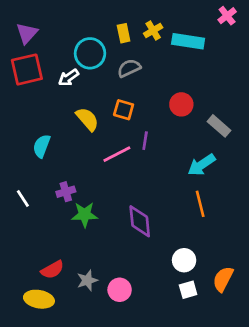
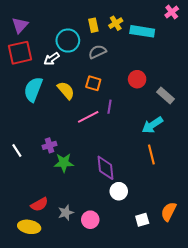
cyan semicircle: (42, 146) -> (33, 89), moved, size x1.4
white circle: (184, 260) -> (119, 191), moved

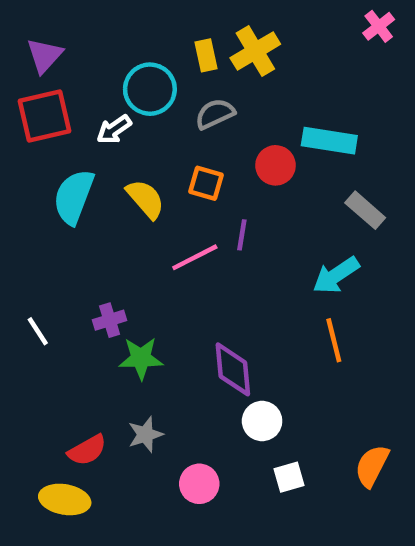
yellow cross: (116, 23) -> (255, 51), size x1.5
cyan rectangle: (142, 31) -> (329, 141), moved
red circle: (137, 79) -> (275, 165), moved
gray star: (66, 213) -> (145, 434), moved
white square: (142, 220) -> (289, 477), moved

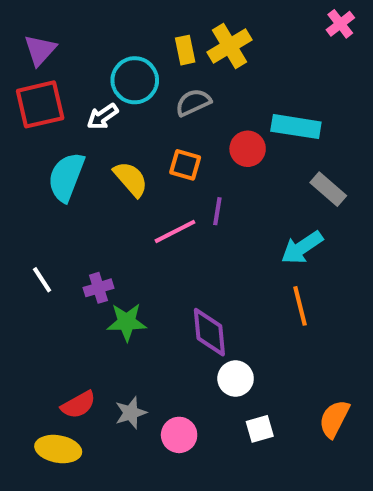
white line: (38, 331) -> (42, 280), moved
gray star: (145, 434) -> (131, 413), moved

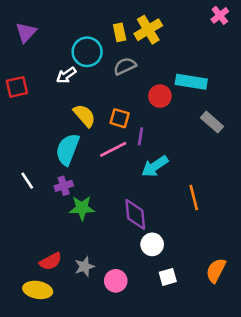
red square: (40, 104) -> (17, 87), moved, size x0.7
orange square: (185, 165) -> (120, 118), moved
cyan semicircle: (66, 177) -> (68, 149), moved
cyan arrow: (302, 248) -> (155, 166), moved

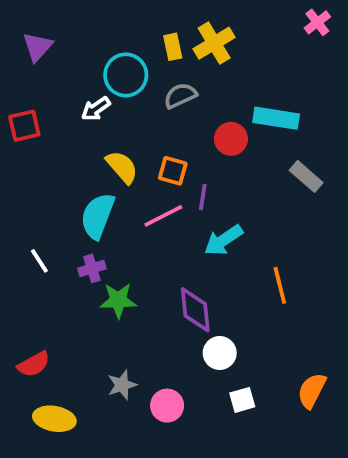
red semicircle: (51, 261) -> (34, 364), moved

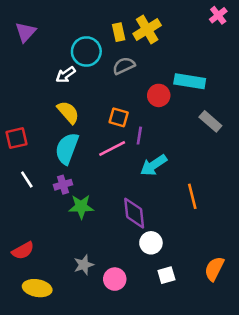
red square: (24, 126) -> (16, 138), moved
yellow semicircle: (122, 167) -> (68, 112), moved

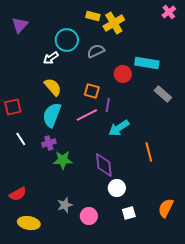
yellow rectangle: (119, 32) -> (93, 16), moved, turned -64

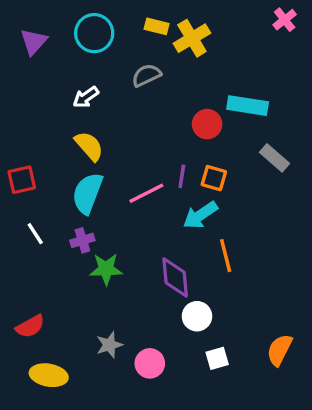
cyan circle: (67, 40) -> (94, 33), moved
gray semicircle: (96, 51) -> (146, 75), moved
orange square: (92, 91) -> (214, 178), moved
orange line: (149, 152) -> (226, 256), moved

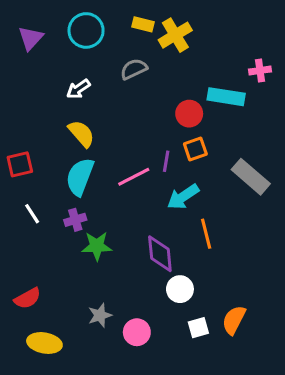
pink cross: (285, 20) -> (260, 70), moved, turned 30
gray rectangle: (274, 158) -> (251, 177), moved, size x1.4
orange square: (214, 178) -> (195, 149), moved, turned -35
orange semicircle: (280, 350) -> (234, 320), moved

